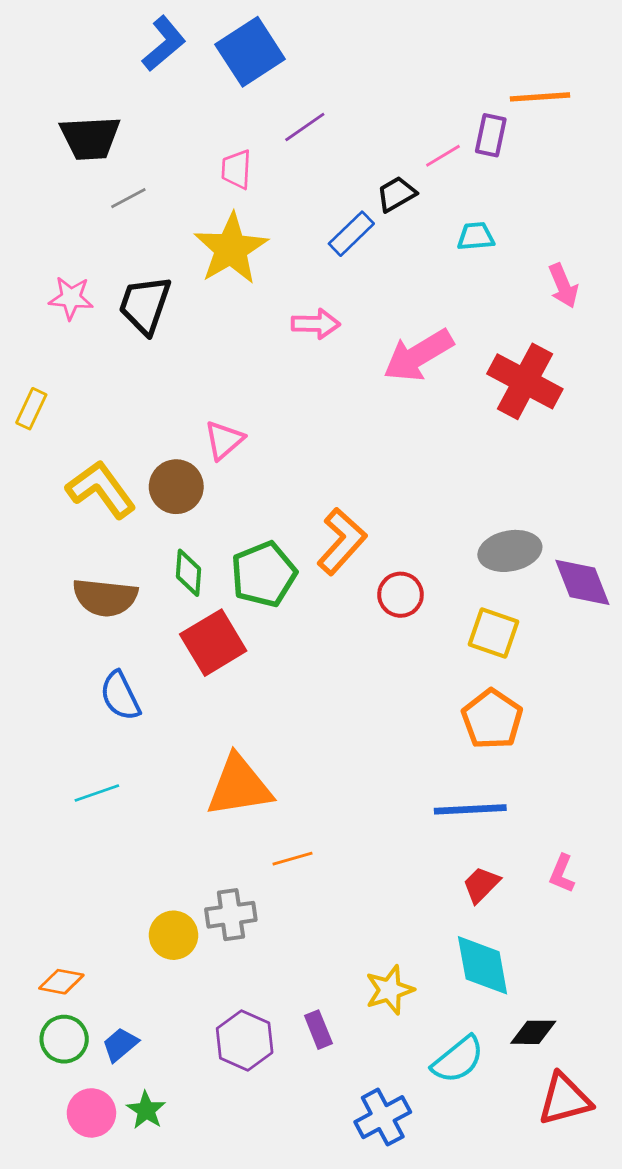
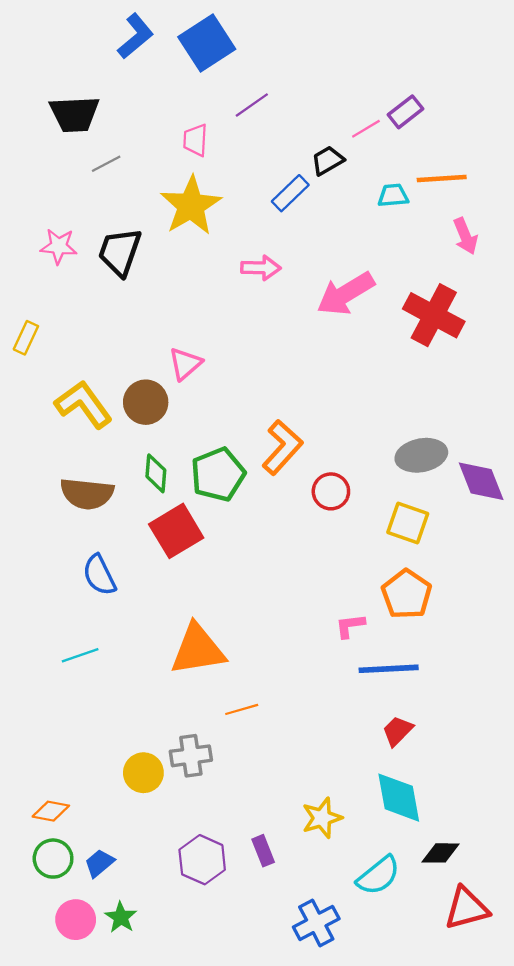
orange line: (540, 97) -> (442, 178), moved
purple rectangle: (491, 135) -> (405, 112), turned 40
pink L-shape: (562, 874) -> (350, 626), moved, turned 60

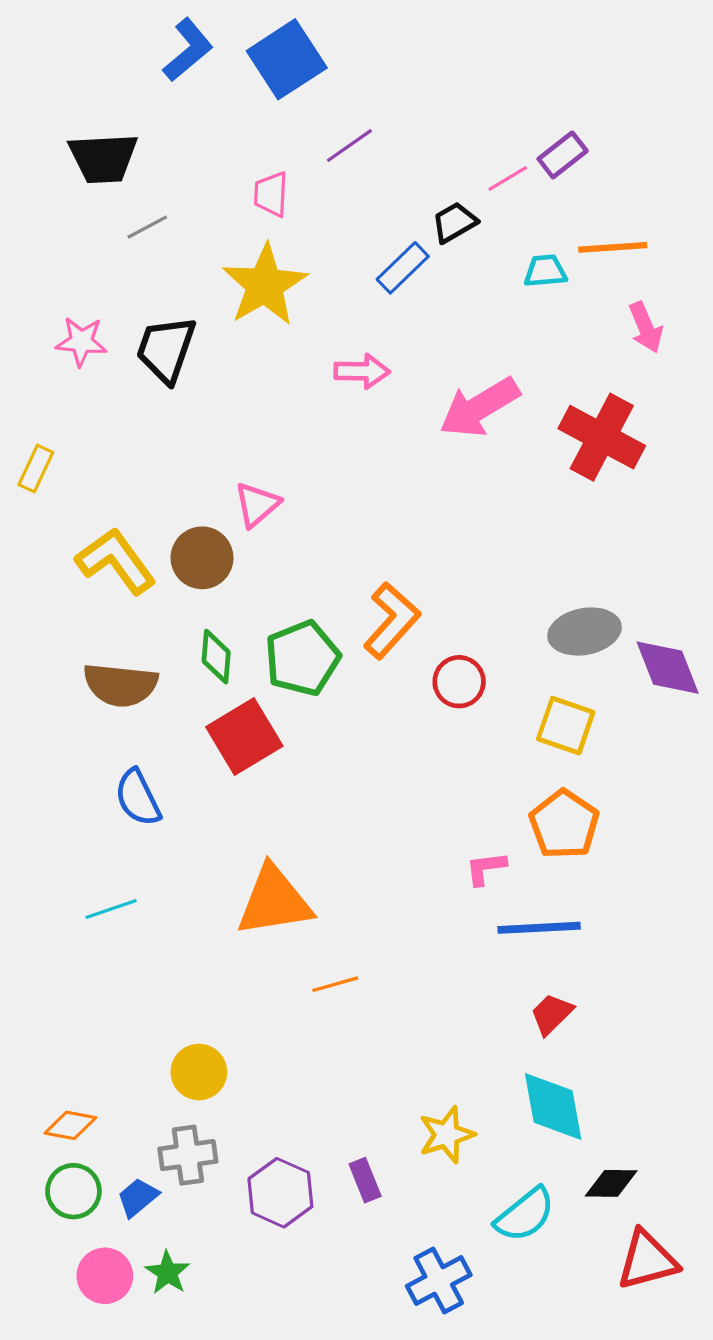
gray cross: (191, 756) -> (188, 1155), moved

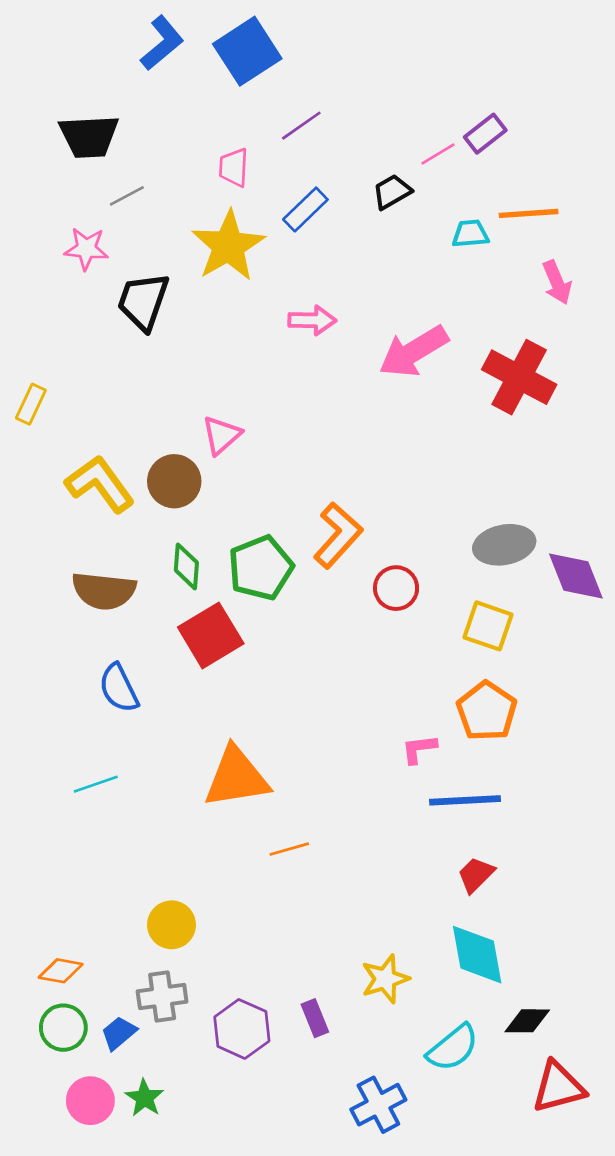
blue rectangle: (403, 268) -> (305, 209), moved
pink star: (81, 342) -> (86, 249), moved

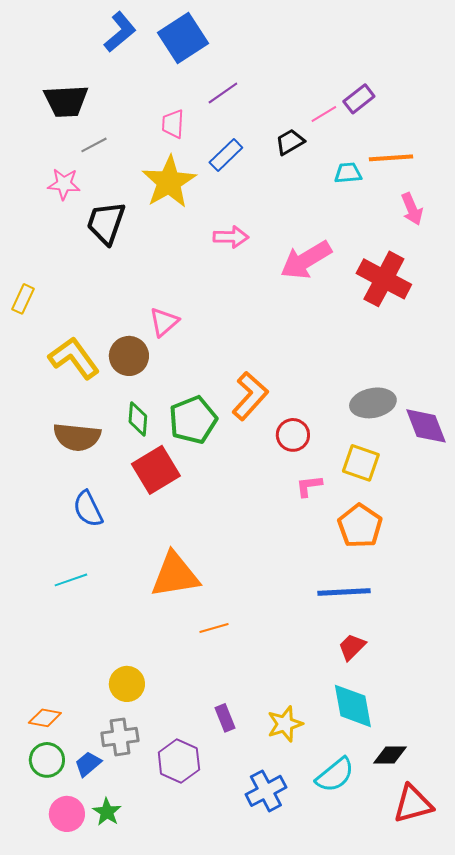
pink L-shape: (419, 749) -> (309, 486), moved
purple rectangle: (315, 1018) -> (225, 718), moved
blue cross: (378, 1105) -> (266, 791), moved

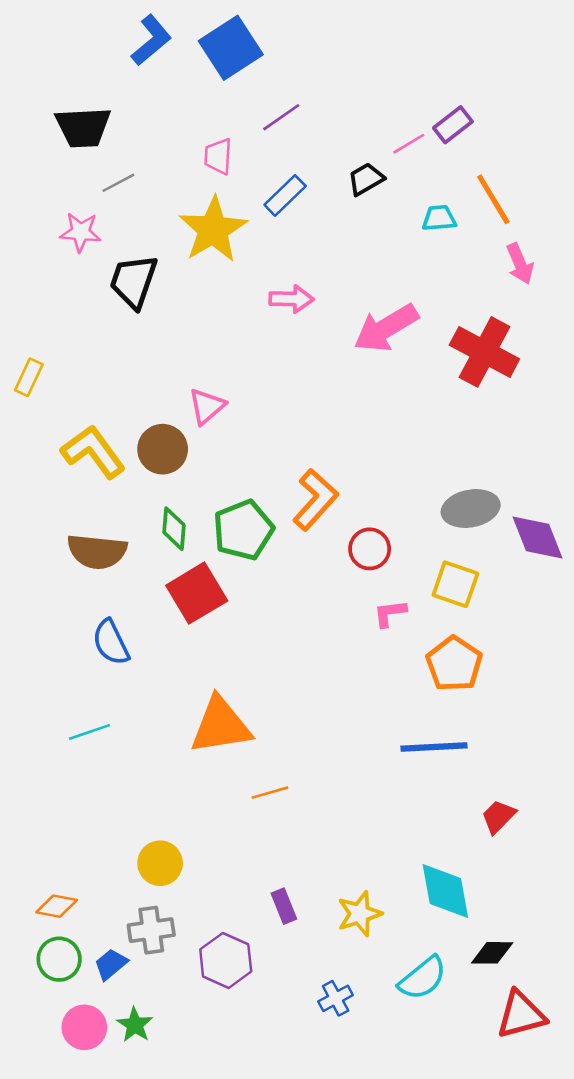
orange line: (391, 158) -> (493, 199), turned 63
red trapezoid: (352, 647) -> (498, 817), moved
blue cross: (266, 791) -> (336, 998), size x0.7

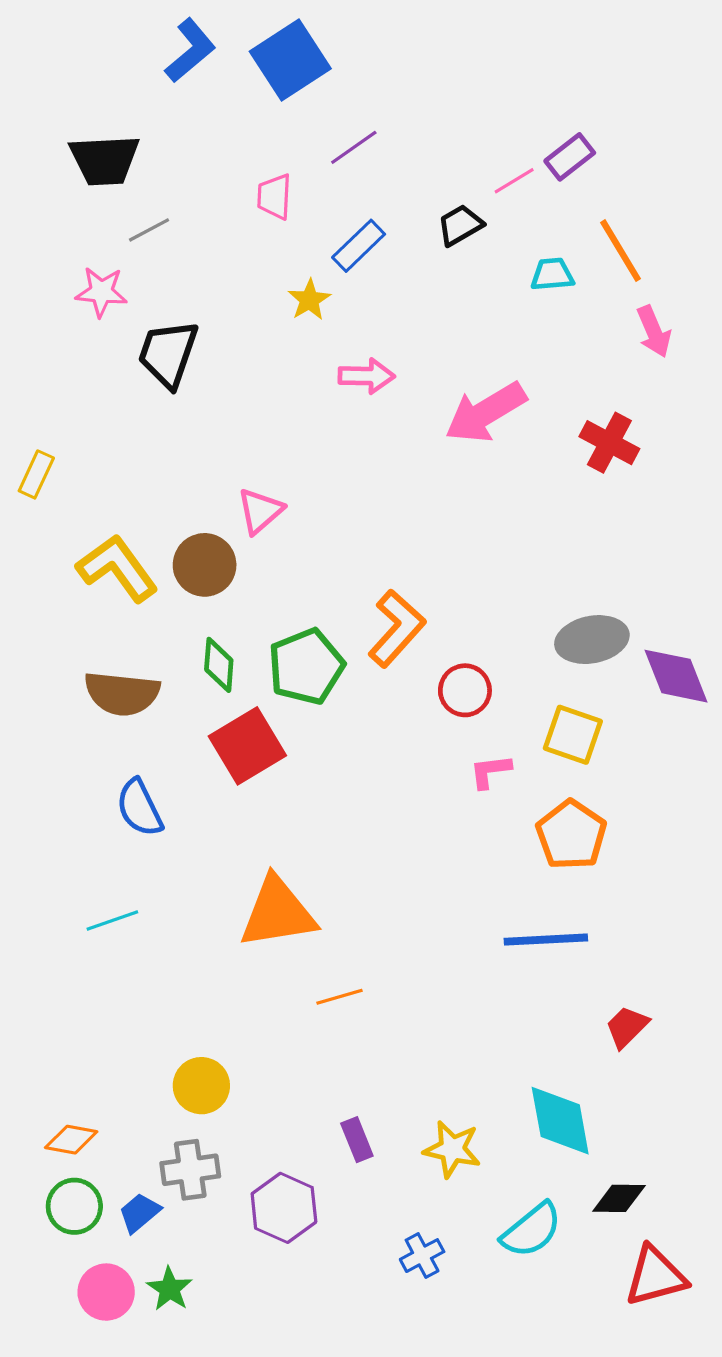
yellow star: (213, 230) -> (309, 300), moved, size x0.5
red cross: (484, 352) -> (609, 443), size x0.7
yellow star: (360, 914) -> (452, 1149), turned 30

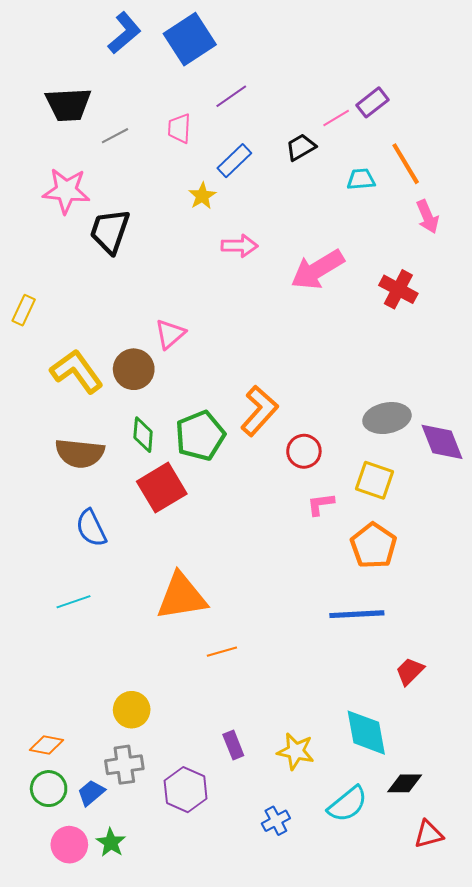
gray line: (149, 230) -> (115, 136), moved
pink star: (101, 292) -> (66, 191), size x1.4
red triangle: (655, 1276) -> (428, 834), size x0.7

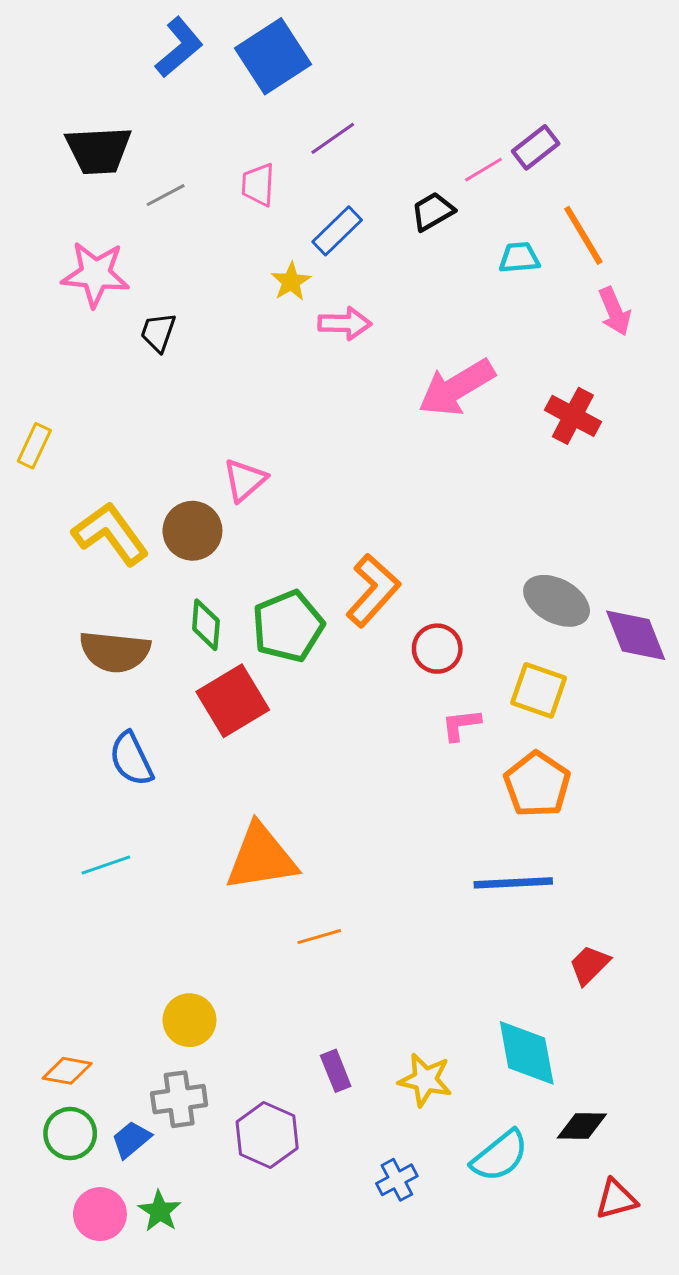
black trapezoid: (110, 231) -> (158, 332), size x0.6
pink arrow: (240, 246) -> (345, 323), moved
gray ellipse: (387, 418) -> (557, 601), turned 39

